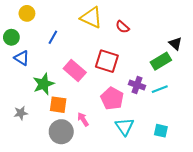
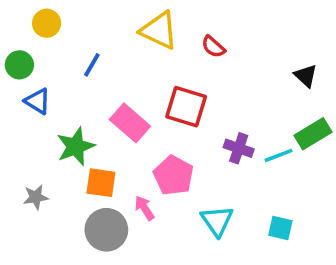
green rectangle: (161, 61) -> (313, 134), moved
pink pentagon: (112, 99) -> (173, 175), moved

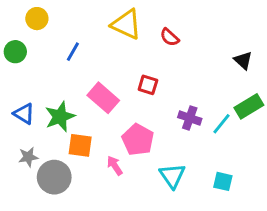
blue triangle: (38, 101) -> (24, 114), moved
red square: (186, 107) -> (148, 85), size x0.6
cyan line: (279, 155) -> (221, 124), turned -30
gray circle: (106, 230) -> (54, 177), moved

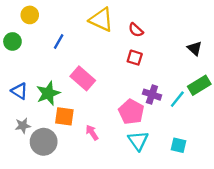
red square: (148, 85) -> (135, 58), moved
pink pentagon: (138, 140) -> (131, 112), moved

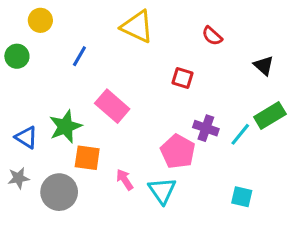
red semicircle: (136, 30) -> (212, 36), moved
blue triangle: (19, 91) -> (26, 137), moved
gray star: (23, 126) -> (19, 178), moved
cyan triangle: (138, 141) -> (162, 191), moved

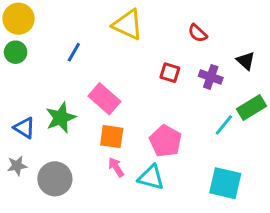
yellow circle: (40, 20) -> (19, 19), moved, size x1.4
purple cross: (206, 128) -> (211, 77), moved
orange square: (87, 158) -> (112, 137), moved
cyan triangle: (162, 191) -> (151, 177), turned -40
cyan square: (242, 197) -> (225, 183), size x1.6

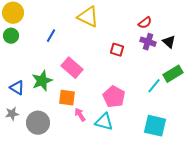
red semicircle: (198, 33) -> (145, 23), moved, turned -80
purple cross: (211, 77) -> (148, 42), moved
orange square: (112, 137) -> (67, 98), moved

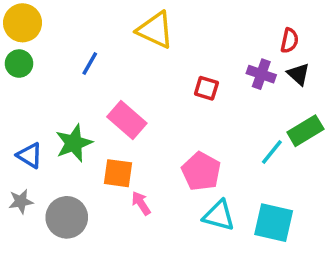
red semicircle: (145, 23) -> (290, 41), moved, turned -40
cyan triangle: (104, 122) -> (219, 216), moved

